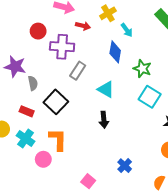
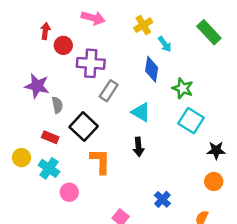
red arrow: (83, 26) -> (45, 31), moved, turned -96
orange L-shape: (58, 139) -> (100, 161), moved

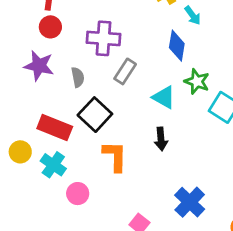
red circle: (63, 45) -> (50, 27), moved
green star: (183, 88) -> (197, 82), moved
gray semicircle: (57, 105) -> (78, 77), moved
red rectangle: (50, 137) -> (55, 127), size x1.6
blue cross: (162, 199) -> (190, 202), size x1.5

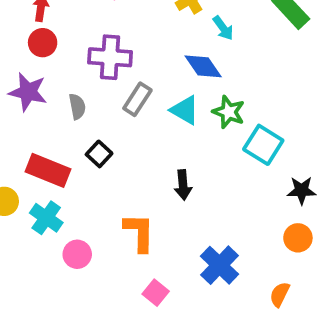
blue diamond: (177, 46) -> (203, 66), turned -44
cyan triangle: (164, 97) -> (185, 110), moved
black square: (95, 115) -> (99, 154), size x0.6
orange L-shape: (115, 156) -> (139, 232), moved

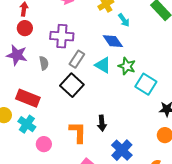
black square: (99, 154) -> (72, 85), moved, size x1.6
black arrow: (183, 185) -> (102, 123), moved

